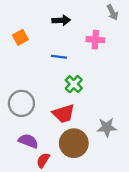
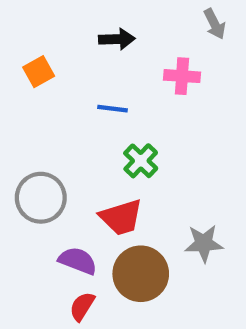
purple semicircle: (28, 141) -> (78, 261), moved

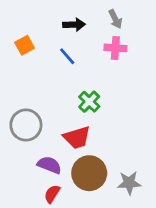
gray arrow: (215, 24) -> (115, 19), moved
blue line: (112, 109) -> (67, 56), moved, turned 42
gray star: (204, 243) -> (129, 183), moved

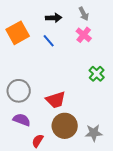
orange square: (25, 45) -> (18, 33), size x1.6
pink cross: (115, 48) -> (84, 35), turned 35
green cross: (89, 102) -> (97, 74), moved
purple semicircle: (49, 165) -> (22, 120), moved

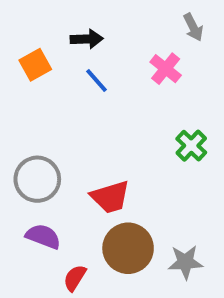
gray arrow: (84, 14) -> (193, 27), moved
black arrow: (54, 18) -> (87, 39), moved
orange square: (18, 33) -> (35, 65), size x0.7

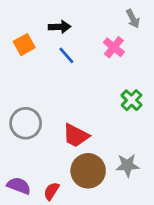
red trapezoid: (110, 197) -> (76, 135), turned 44
purple semicircle: (43, 236) -> (19, 186), moved
gray star: (185, 262) -> (127, 165), moved

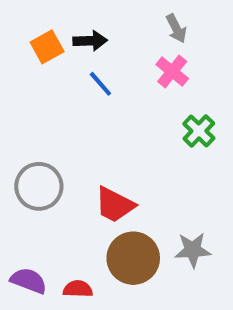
gray arrow: (133, 19) -> (176, 28), moved
orange square: (24, 45) -> (47, 47), moved
green cross: (132, 100) -> (199, 131), moved
red semicircle: (51, 191) -> (78, 289), turned 60

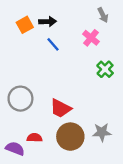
gray arrow: (176, 28) -> (103, 15), moved
red semicircle: (78, 289) -> (35, 138), moved

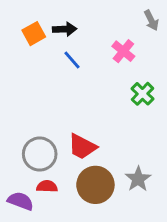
gray arrow: (103, 15) -> (151, 20), moved
gray circle: (20, 99) -> (40, 154), moved
gray star: (102, 132) -> (138, 179), turned -30

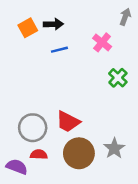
gray arrow: (151, 20) -> (125, 17), turned -133
blue line: (72, 60) -> (59, 50), turned -63

